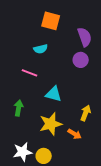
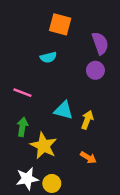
pink line: (30, 73) -> (22, 93), moved
yellow arrow: (86, 113) -> (87, 120), moved
yellow star: (51, 124) -> (44, 146), moved, turned -30

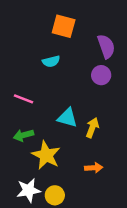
green arrow: (22, 127) -> (24, 135), turned -114
orange arrow: (88, 158) -> (94, 168), turned -35

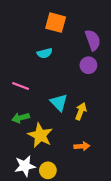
cyan triangle: (67, 118) -> (59, 102), turned 30

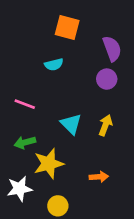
yellow arrow: (81, 111) -> (105, 125), moved
yellow star: (40, 135) -> (49, 164), turned 30
white star: (25, 166) -> (20, 189), moved

